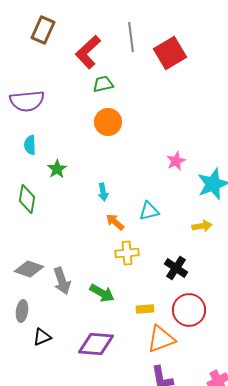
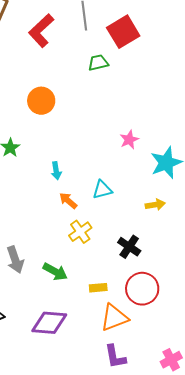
green trapezoid: (103, 84) -> (98, 63), moved
orange circle: (108, 122) -> (41, 101), moved
yellow cross: (127, 253) -> (80, 232), turned -30

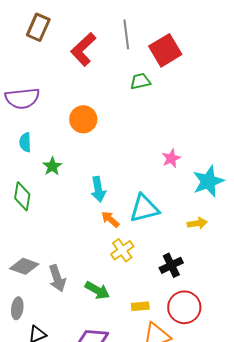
cyan arrow: (56, 171) -> (98, 189), size x1.4
cyan triangle: (102, 190) -> (144, 208), size x1.5
black cross: (129, 247) -> (171, 265), turned 30

